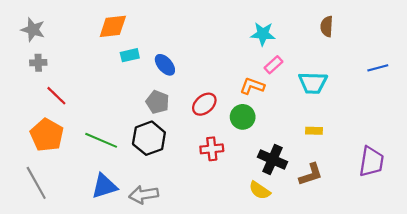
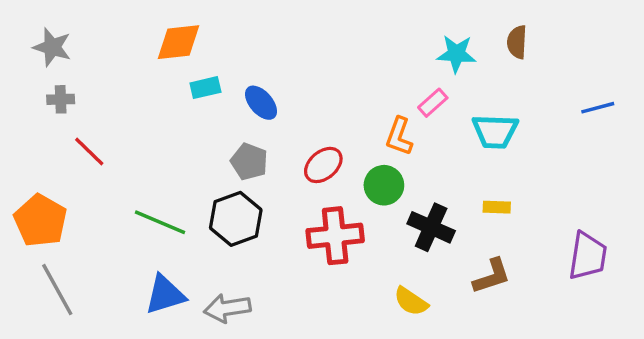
cyan star: (263, 34) -> (456, 54), moved
orange L-shape: (252, 86) -> (399, 136), turned -90
orange pentagon: (47, 135) -> (40, 221), moved
red cross: (212, 149) -> (335, 236), size x1.5
black cross: (272, 159) -> (431, 227), moved

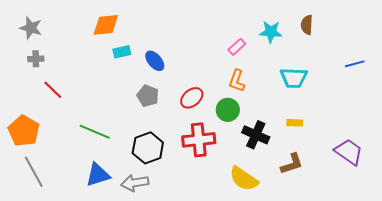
pink rectangle: (433, 103) -> (237, 47), moved
black hexagon: (236, 219) -> (148, 148), moved
purple trapezoid: (588, 256) -> (349, 152), turned -64
yellow semicircle: (411, 301) -> (244, 179), size x1.4

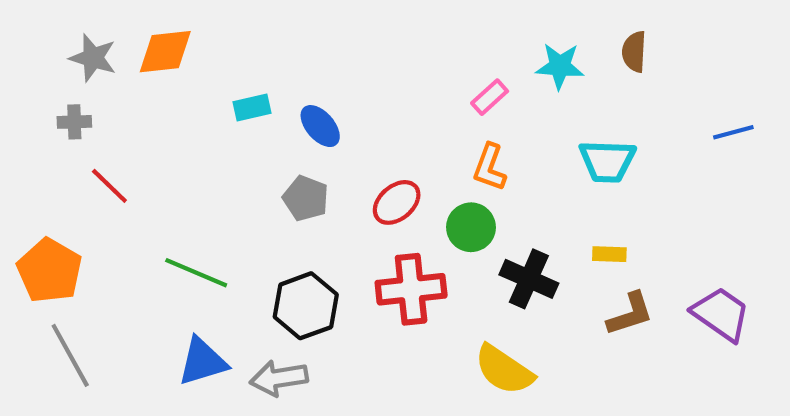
orange diamond: (106, 25) -> (165, 52), moved
gray star: (31, 28) -> (93, 58), moved
brown L-shape: (292, 164) -> (630, 314), moved

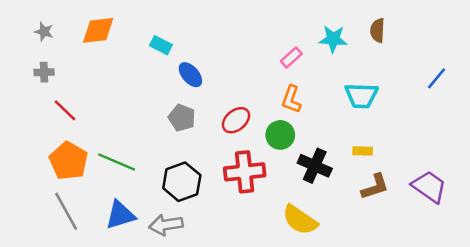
gray star: (93, 58) -> (44, 32), moved, size x0.7
cyan rectangle: (252, 107) -> (161, 45), moved, turned 40
blue line: (733, 132) -> (437, 78), turned -35
orange pentagon: (50, 271) -> (69, 161), moved
gray line: (70, 355) -> (66, 211), moved

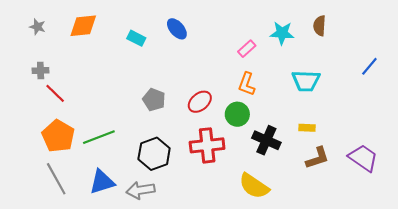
gray cross: (44, 72) -> (41, 70), moved
blue ellipse: (190, 75) -> (177, 29), moved
green line: (117, 162) -> (99, 137), turned -44

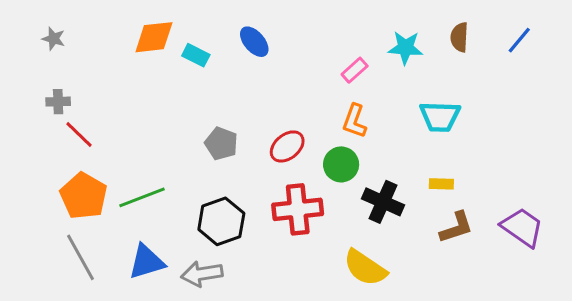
orange diamond: (83, 26) -> (154, 37), moved
blue line: (369, 66) -> (519, 40), moved

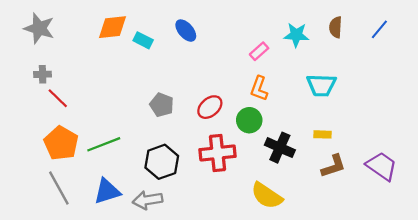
gray star: (54, 39) -> (39, 28), size x1.8

